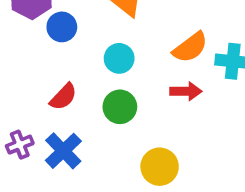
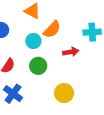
orange semicircle: (190, 47) -> (52, 29), moved

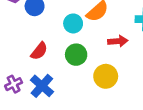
yellow circle: (64, 93) -> (106, 76), moved

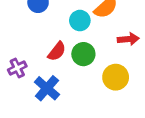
red semicircle: (39, 51) -> (57, 51), moved
purple cross: (14, 84) -> (17, 68), moved

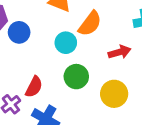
red semicircle: (57, 51) -> (34, 87), moved

